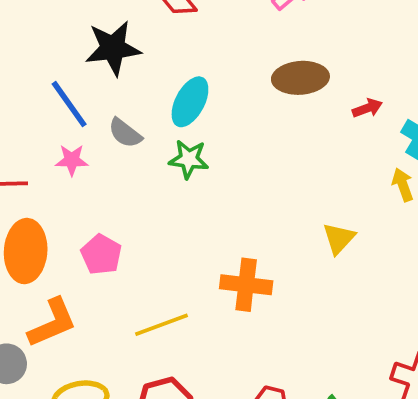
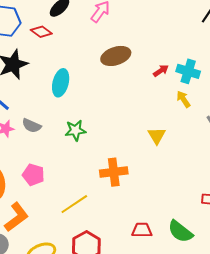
red arrow: (367, 108) -> (161, 71), moved
gray semicircle: (125, 133) -> (32, 126), moved
green star: (189, 159) -> (75, 130), moved

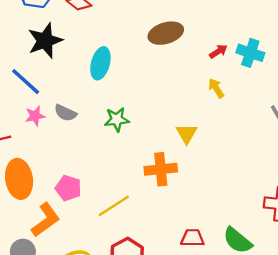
yellow arrow: (183, 99) -> (216, 88), moved
yellow triangle: (157, 136) -> (187, 134), moved
pink pentagon: (33, 175) -> (68, 188), moved

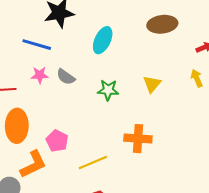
blue line: (26, 82) -> (37, 45), turned -36
yellow triangle: (187, 134) -> (152, 84), moved

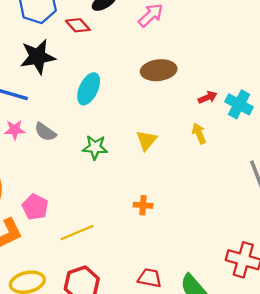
orange cross: (138, 139) -> (143, 205), moved, size x0.6

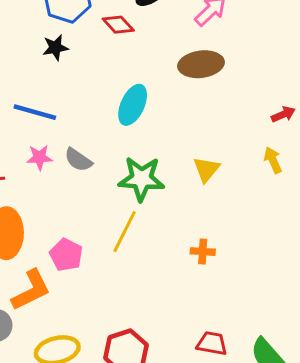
black star: (38, 57) -> (55, 48), moved, size x0.6
brown ellipse: (159, 70) -> (201, 64), moved
green star: (95, 147) -> (141, 179), size x1.4
yellow line: (77, 232) -> (125, 232), moved, turned -40

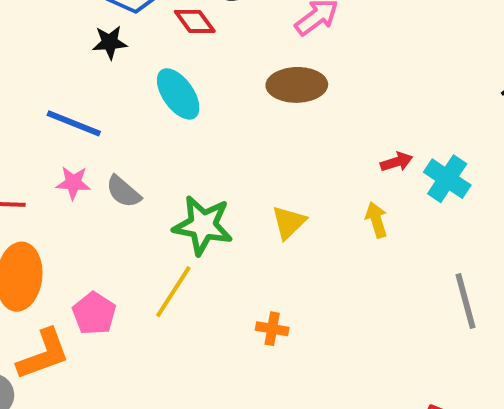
cyan ellipse: (133, 105) -> (178, 94), moved, turned -66

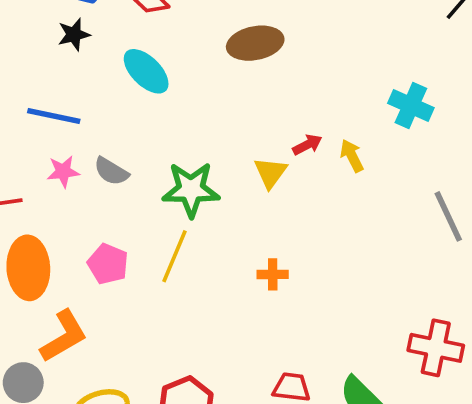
red arrow: (397, 162) -> (307, 145), moved
pink pentagon: (94, 314) -> (108, 264), moved

